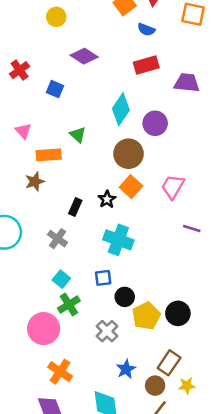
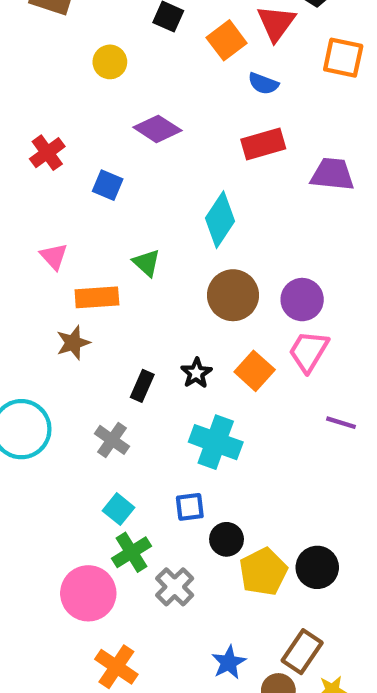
purple circle: (155, 123) -> (302, 300), moved
orange square: (131, 187) -> (255, 371), moved
gray cross: (107, 331) -> (175, 587), moved

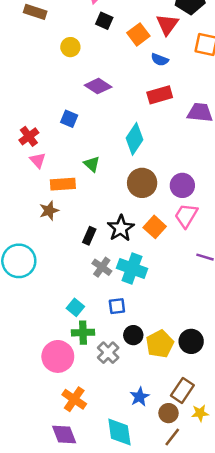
red cross: (47, 153) -> (29, 136), moved
black star: (196, 373) -> (121, 228), size x1.5
gray cross: (112, 440) -> (102, 267), moved
black circle: (227, 539) -> (133, 335), moved
green cross: (131, 552) -> (83, 333), turned 30

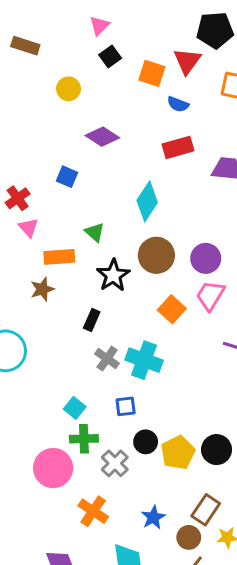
black square: (104, 21) -> (110, 56), turned 30
orange square: (138, 34) -> (152, 73), turned -35
black star: (121, 228) -> (113, 275), moved
orange cross: (74, 399) -> (93, 511), moved

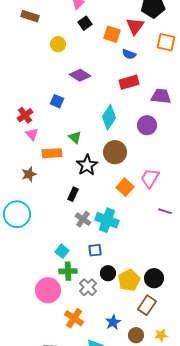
purple circle: (206, 258) -> (147, 125), moved
brown star: (42, 289) -> (29, 174), moved
brown rectangle: (206, 510) -> (147, 305), moved

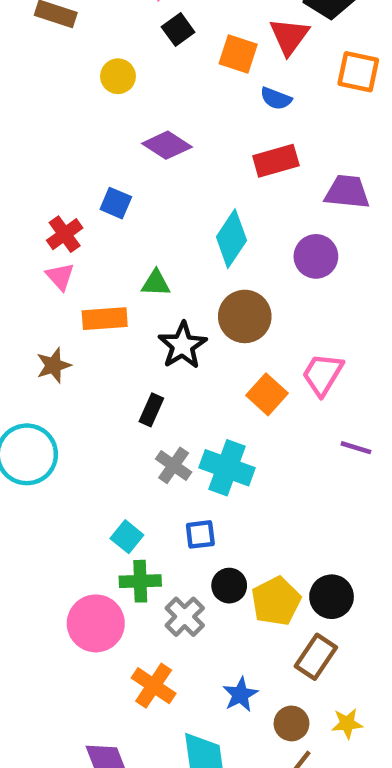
red cross: (25, 115) -> (65, 234), moved
green triangle: (75, 137) -> (156, 283), turned -40

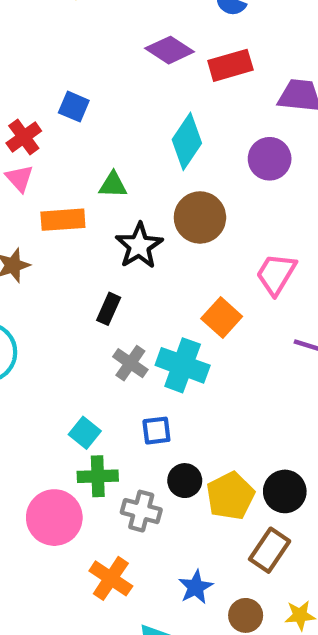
purple diamond: (167, 145) -> (170, 50), moved
orange square: (267, 394) -> (222, 318), moved
gray cross: (185, 617) -> (141, 511), turned -30

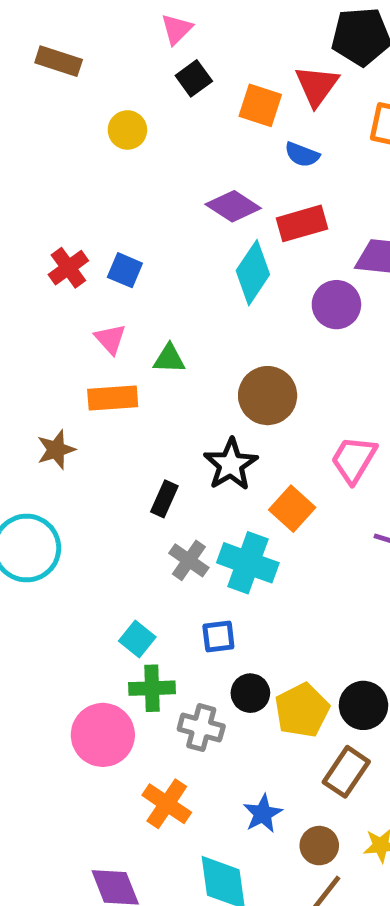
red cross: (24, 137) -> (68, 268), moved
cyan diamond: (187, 141) -> (253, 273), moved
purple circle: (270, 159) -> (336, 305), moved
pink triangle: (19, 178) -> (110, 339), moved
black star: (139, 246) -> (231, 464), moved

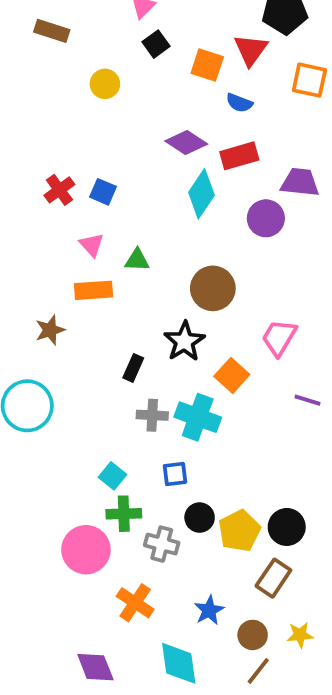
gray cross: (189, 560) -> (152, 415), turned -32

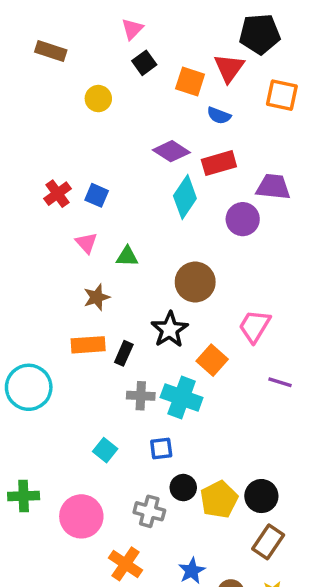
orange rectangle: (94, 290) -> (88, 345), moved
brown star: (50, 330) -> (97, 297), moved
green cross: (124, 514) -> (24, 496), moved
brown rectangle: (273, 578) -> (268, 542), moved

